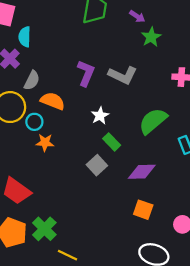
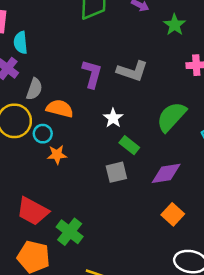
green star: (151, 37) -> (175, 25), moved
gray square: (97, 165) -> (116, 172), turned 36
orange square: (143, 210) -> (173, 214), turned 30
green cross: (44, 229) -> (70, 232), moved

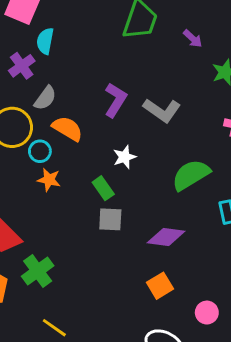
green rectangle: (129, 145) -> (103, 188), moved

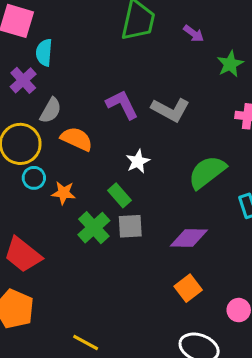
purple L-shape: (115, 100) -> (122, 105), turned -52
cyan circle: (40, 151) -> (34, 178), moved
green cross: (38, 271) -> (94, 228), moved

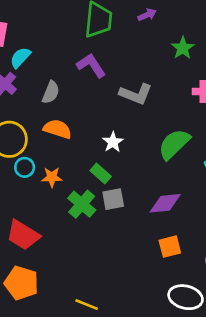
purple arrow: (194, 34) -> (147, 15), moved, turned -54
cyan semicircle: (44, 52) -> (20, 58), turned 45
purple L-shape: (122, 105) -> (91, 65), moved
gray semicircle: (51, 110) -> (51, 92), moved
orange square: (188, 288) -> (170, 247), turned 30

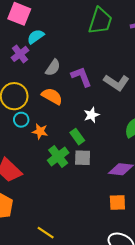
purple L-shape: (91, 65) -> (81, 77), moved

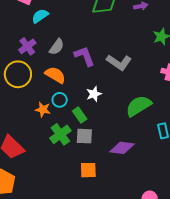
purple cross: (20, 54) -> (27, 46), moved
cyan circle: (21, 120) -> (60, 100), moved
orange square: (117, 203) -> (88, 170), moved

